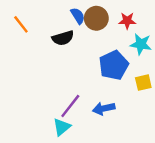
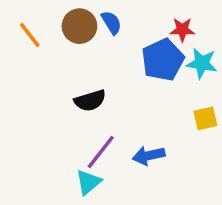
brown circle: (96, 18) -> (79, 26), moved
black semicircle: (63, 38) -> (90, 101), moved
blue pentagon: (114, 65) -> (163, 60), moved

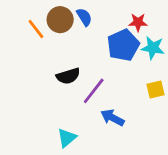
orange line: (30, 35) -> (36, 29), moved
purple line: (101, 152) -> (94, 91), moved
blue arrow: (149, 156) -> (112, 118), turned 40

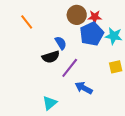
blue semicircle: (84, 17) -> (61, 43), moved
brown circle: (60, 20) -> (77, 15), moved
red star: (138, 22) -> (95, 17), moved

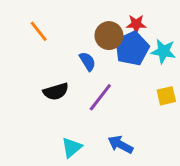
brown circle: (77, 15) -> (109, 36), moved
black semicircle: (51, 57) -> (56, 91), moved
blue arrow: (84, 88) -> (120, 145), moved

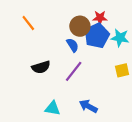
blue semicircle: (87, 61) -> (73, 45), moved
cyan triangle: (72, 147) -> (53, 108), turned 49

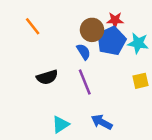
purple line: (74, 71) -> (85, 82), turned -60
cyan triangle: (53, 108) -> (60, 124), turned -42

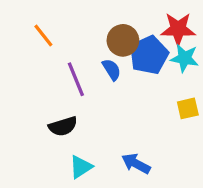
red star: (115, 20) -> (178, 29), moved, size x1.5
black semicircle: (47, 77) -> (63, 126), moved
purple line: (85, 82) -> (76, 79), moved

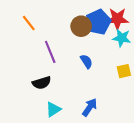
blue pentagon: (149, 55) -> (98, 22), moved
blue semicircle: (112, 70) -> (86, 61), moved
blue arrow: (136, 164) -> (90, 107), turned 96

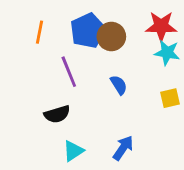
blue pentagon: (98, 22) -> (88, 31), moved
orange line: (29, 23) -> (40, 32), turned 49

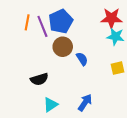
brown circle: (111, 36) -> (63, 47), moved
purple line: (69, 72) -> (42, 26), moved

